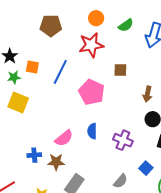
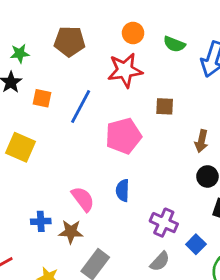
green semicircle: (126, 25) -> (174, 44), turned 56
green star: (14, 77) -> (20, 53), moved
pink pentagon: (92, 92) -> (123, 136), turned 30
pink semicircle: (64, 138) -> (83, 199), turned -90
purple cross: (123, 140) -> (164, 223), moved

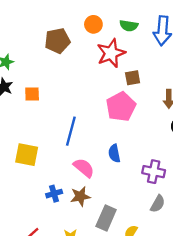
brown pentagon: (70, 41) -> (57, 41), moved
red star: (125, 70) -> (111, 53), moved
blue line: (81, 106) -> (71, 131), moved
pink pentagon: (123, 136) -> (121, 107), moved
yellow square: (20, 147) -> (27, 155), moved

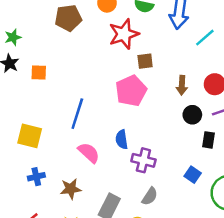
purple cross: (154, 172) -> (143, 160), moved
blue cross: (54, 194) -> (36, 177), moved
brown star: (80, 196) -> (71, 189), moved
gray semicircle: (158, 204) -> (150, 196), moved

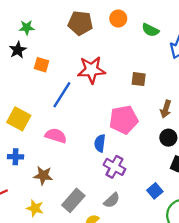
red star: (124, 34) -> (91, 70), moved
pink pentagon: (131, 91) -> (124, 120), moved
blue line: (77, 114) -> (62, 95), moved
pink semicircle: (89, 153) -> (56, 136), moved, turned -40

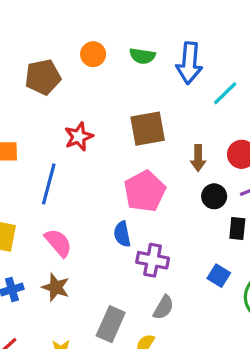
red star: (91, 70) -> (79, 137), size x0.7
brown square: (139, 79) -> (148, 129), size x1.6
pink semicircle: (56, 136) -> (58, 243), turned 50
brown star: (43, 176) -> (56, 287), moved, turned 30

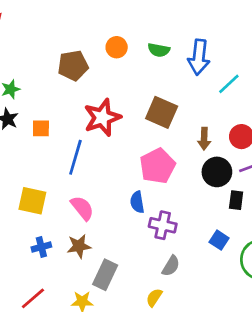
brown square: (148, 129) -> (162, 112), turned 32
red star: (79, 137) -> (102, 118), size x1.5
black circle: (214, 196) -> (217, 172), size x1.4
brown star: (56, 287) -> (79, 246), turned -30
gray rectangle: (111, 324) -> (105, 275), moved

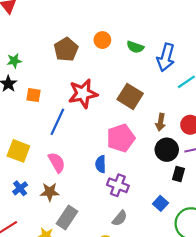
brown pentagon: (73, 66) -> (66, 49), turned -30
blue cross: (41, 247) -> (20, 188), turned -32

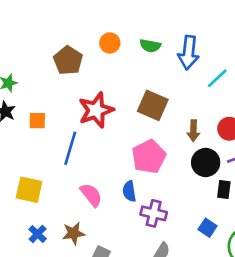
pink semicircle: (57, 162) -> (91, 195), moved

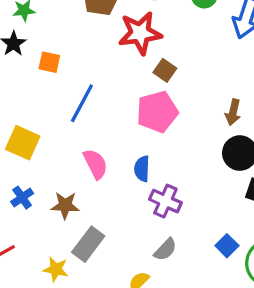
brown square: (153, 105) -> (165, 70), moved, size x0.6
red star: (96, 110) -> (140, 33), moved
pink pentagon: (149, 157) -> (157, 112), moved
blue square: (208, 228) -> (227, 246), moved

